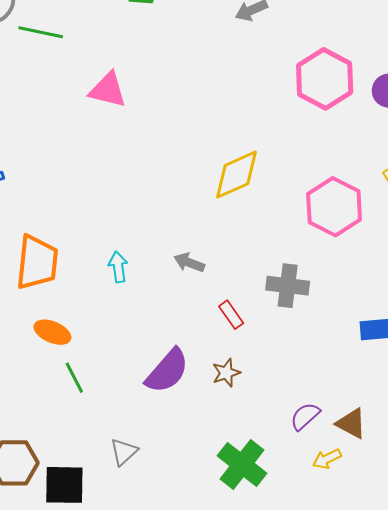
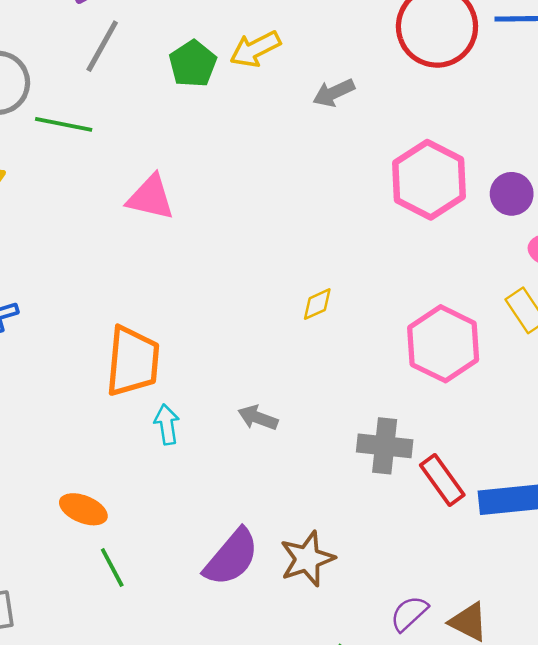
yellow diamond: (236, 175) -> (317, 304), size x0.5
orange trapezoid: (37, 262) -> (133, 361), moved
red rectangle: (231, 315) -> (442, 480), moved, size x1.4
brown star: (226, 373) -> (307, 559), size x1.5

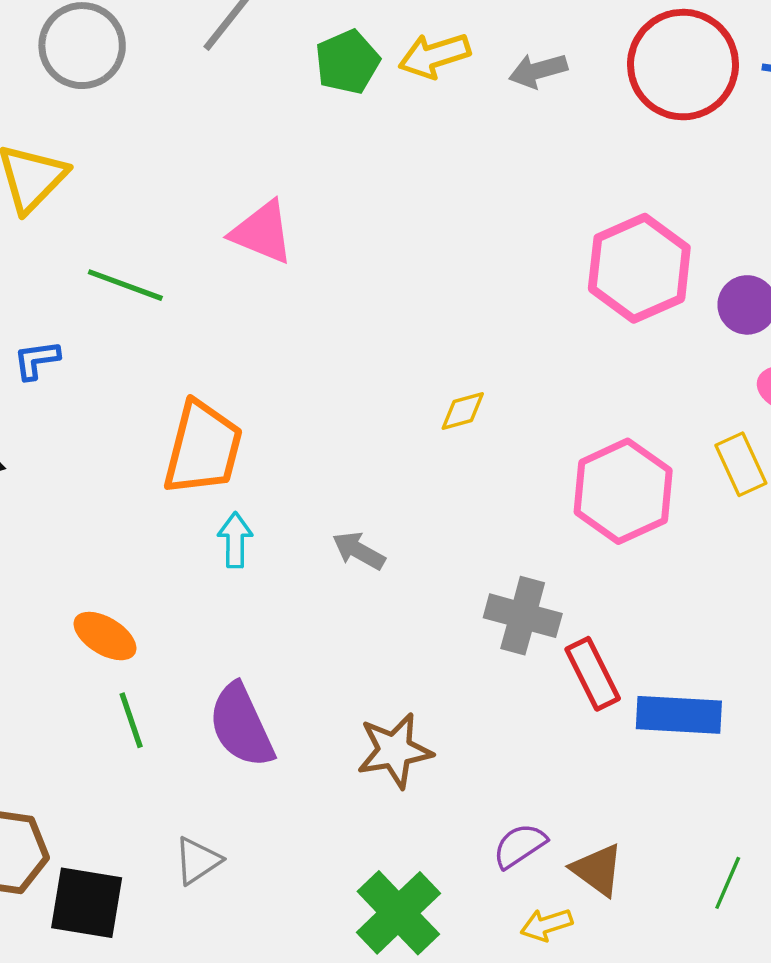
gray arrow: (334, 93) -> (538, 71), moved
green line: (64, 124) -> (125, 285), moved
purple semicircle: (231, 557) -> (241, 726), moved, turned 106

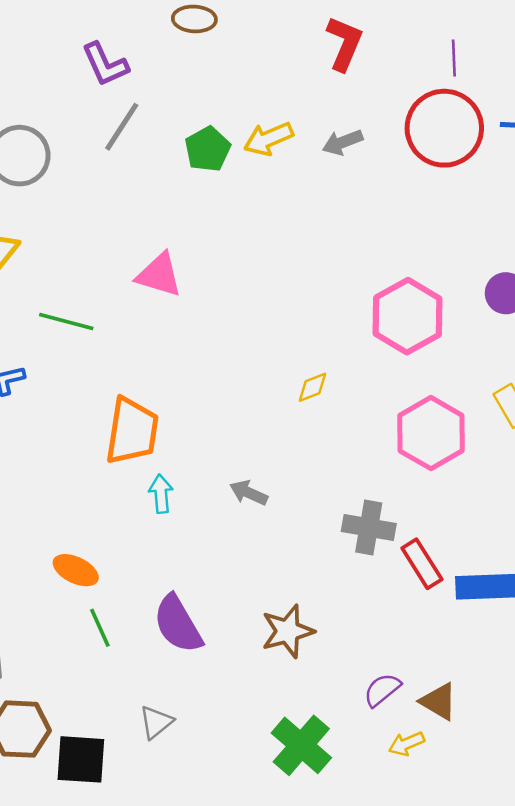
pink hexagon: (639, 268) -> (408, 316), moved

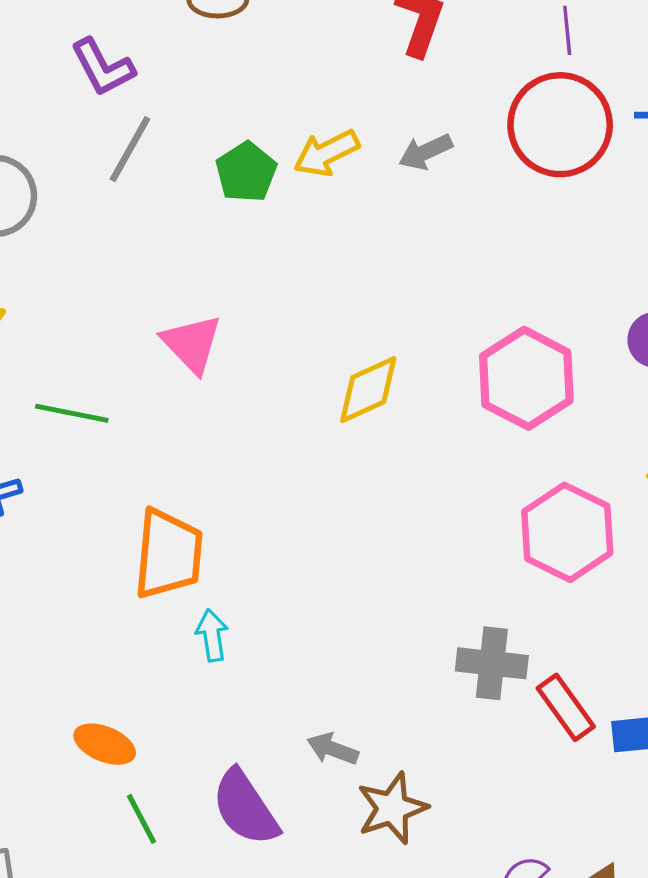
pink triangle: (159, 275) -> (192, 344), turned 33
yellow diamond: (313, 387) -> (368, 390), moved, size x1.6
gray arrow: (249, 493) -> (333, 749), moved

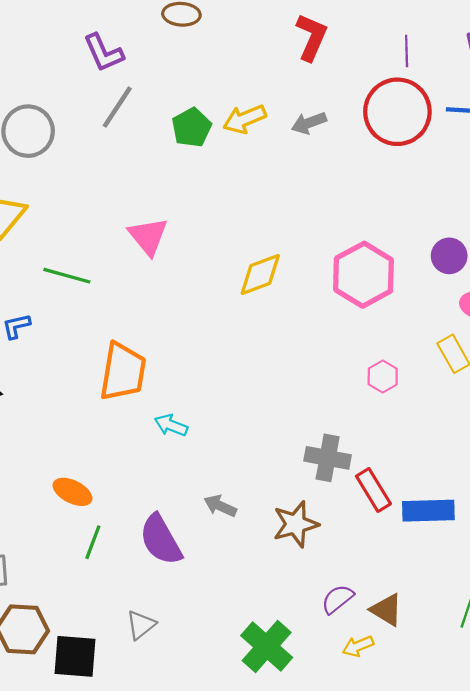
pink hexagon: (567, 532) -> (383, 376), size x0.5
cyan arrow: (212, 635) -> (171, 425), moved, turned -64
brown star: (392, 808) -> (296, 524), moved
green line: (142, 819) -> (93, 542), turned 44

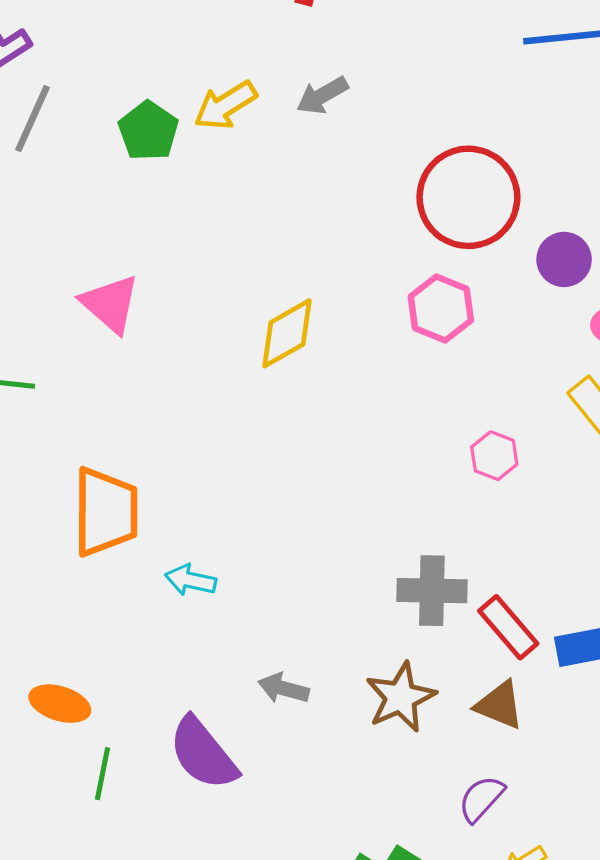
red circle: (397, 112) -> (468, 197), moved
pink hexagon: (363, 275) -> (441, 308), size x0.7
brown triangle: (386, 610) -> (500, 705), moved

